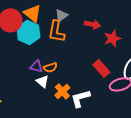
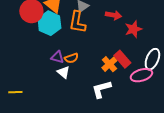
orange cross: (62, 91) -> (109, 64), moved

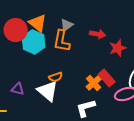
purple triangle: (57, 57) -> (18, 89), moved
white triangle: (63, 72) -> (48, 91), size x1.6

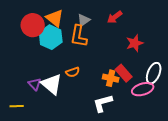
red arrow: (98, 34) -> (115, 17), moved, turned 133
orange cross: (94, 83) -> (111, 78), turned -35
purple triangle: (18, 89) -> (35, 84), turned 32
white triangle: (48, 91) -> (52, 84), moved

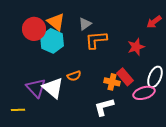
red arrow: (115, 17) -> (154, 22), moved
orange L-shape: (79, 36) -> (96, 40), moved, turned 75
purple triangle: (35, 84) -> (36, 88), size x1.5

